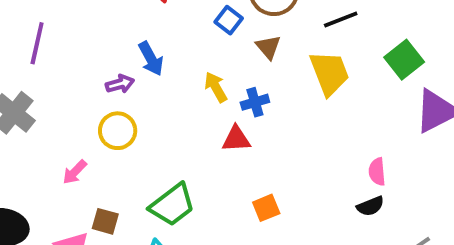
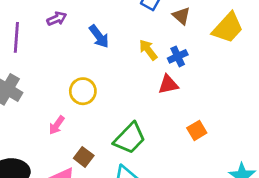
yellow trapezoid: (330, 73) -> (228, 28), turned 72
purple arrow: (120, 84) -> (57, 19), moved
brown square: (105, 221) -> (84, 157), turned 30

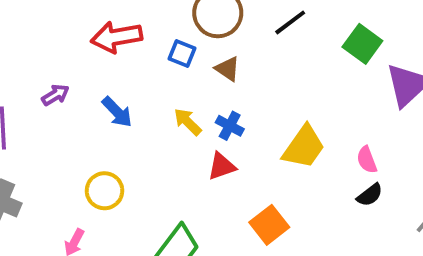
yellow trapezoid: (228, 28) -> (304, 147), moved
blue cross: (178, 56) -> (230, 126), turned -30
orange square: (197, 130) -> (269, 225), size x1.4

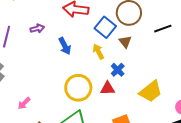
blue square: (182, 53) -> (105, 27), size x1.5
yellow arrow: (188, 122) -> (98, 52), moved
yellow circle: (105, 191) -> (78, 88), moved, size x1.4

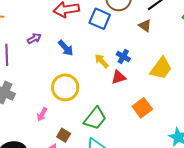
brown triangle: (125, 42) -> (145, 26), moved
yellow arrow: (98, 52) -> (102, 61), moved
yellow circle: (78, 88) -> (65, 87), moved

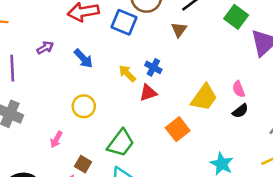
brown triangle: (145, 26) -> (179, 30), turned 32
yellow trapezoid: (161, 68) -> (204, 97), moved
yellow circle: (65, 87) -> (84, 106), size x0.7

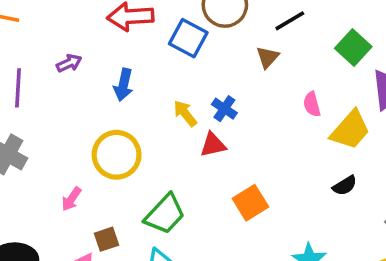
blue arrow: (83, 58) -> (123, 85), turned 50
pink semicircle: (239, 89) -> (312, 104), moved
yellow trapezoid: (204, 97) -> (350, 130), moved
yellow circle: (84, 106) -> (117, 155), size x1.4
brown square: (83, 164) -> (107, 239), turned 35

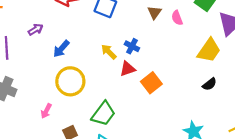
blue arrow: (123, 85) -> (61, 49), moved, turned 36
pink semicircle: (312, 104) -> (177, 18), moved
orange square: (250, 203) -> (151, 83), moved

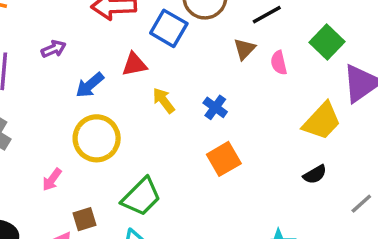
blue cross: (132, 46) -> (215, 107), moved
red triangle: (128, 69) -> (134, 64), moved

